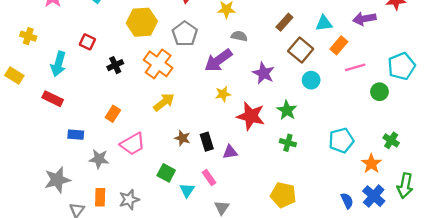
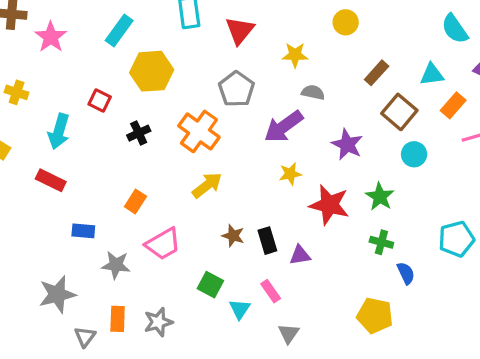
yellow hexagon: (142, 22) -> (152, 71), moved
blue semicircle: (347, 201) -> (406, 273), moved

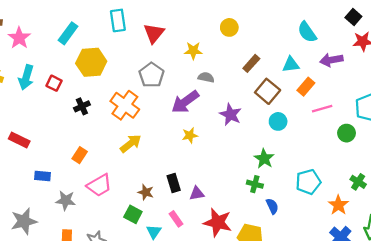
cyan arrow: (59, 131) -> (26, 77), moved
green star: (380, 197) -> (264, 159), moved
red star: (329, 205) -> (218, 222), moved
brown star: (233, 236) -> (146, 192), moved

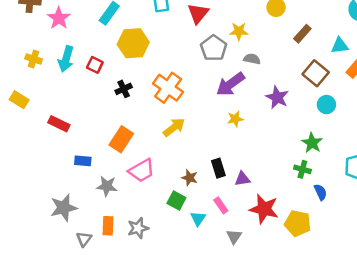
brown rectangle: (251, 63) -> (302, 34), moved
gray pentagon: (152, 75) -> (214, 48), moved
orange rectangle: (80, 155) -> (121, 139), size x1.5

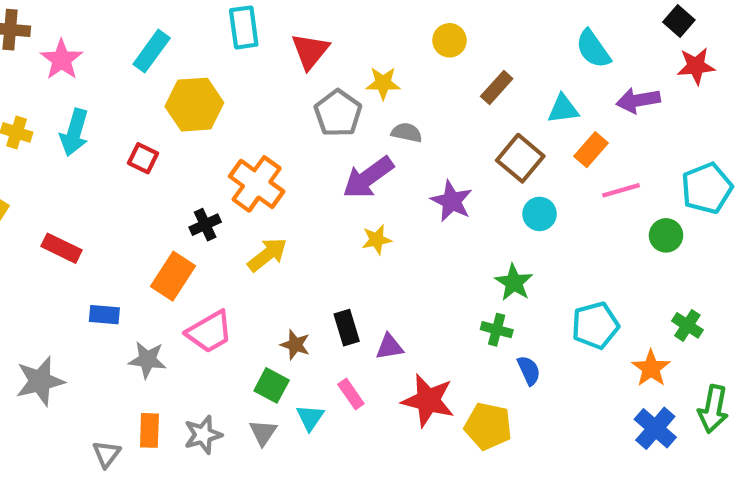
red square: (95, 65) -> (143, 158), moved
black cross: (124, 89) -> (205, 225), moved
gray star: (64, 208) -> (40, 381), moved
gray triangle: (234, 237) -> (263, 433), moved

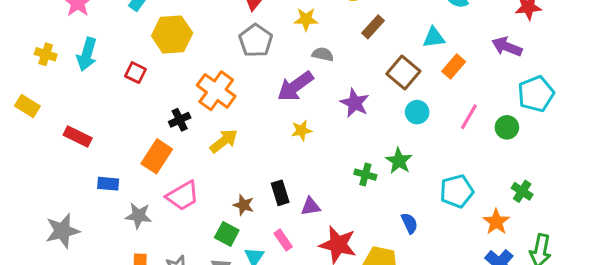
brown rectangle: (497, 87) -> (373, 27), moved
purple arrow: (638, 100) -> (507, 47), moved, turned 32
gray pentagon: (338, 113) -> (256, 41), moved
pink line: (621, 190) -> (469, 117), moved, turned -44
green cross: (497, 330) -> (365, 175), moved

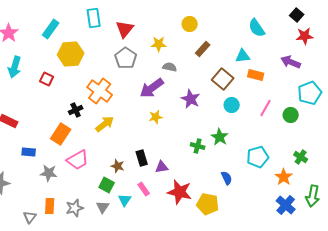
orange rectangle: (454, 66) -> (256, 75), turned 63

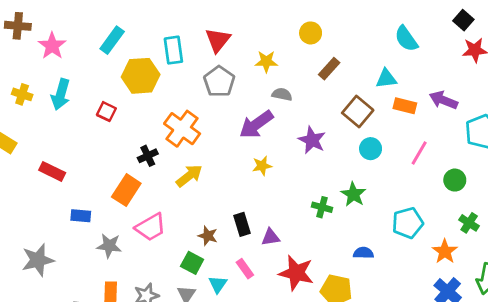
cyan rectangle: (94, 18) -> (173, 50), moved
purple arrow: (291, 62) -> (443, 100), moved
green circle: (291, 115) -> (455, 180), moved
blue semicircle: (227, 178) -> (363, 253), turned -64

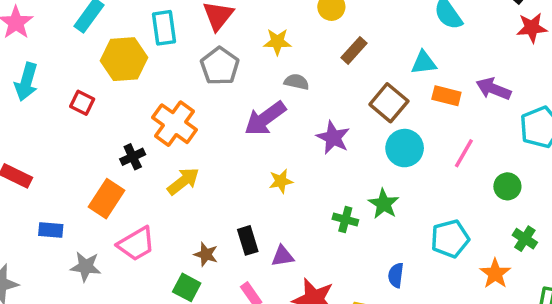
cyan circle: (371, 149) -> (405, 148), size x1.4
yellow star: (262, 166) -> (281, 181), moved
blue semicircle: (363, 253) -> (396, 275), turned -84

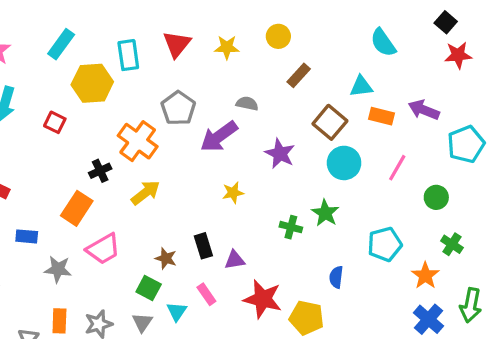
yellow star: (277, 42) -> (227, 47), moved
gray pentagon: (220, 66) -> (178, 108), moved

